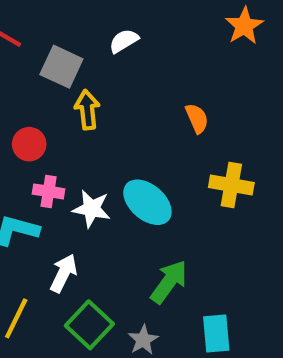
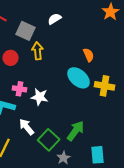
red circle: (29, 144) -> (11, 58), moved
cyan ellipse: (147, 202) -> (79, 78), moved
white arrow: (64, 273) -> (27, 127), turned -66
green square: (89, 325) -> (49, 140), moved

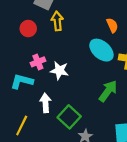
pink cross: (20, 89) -> (38, 62), turned -32
white arrow: (27, 127) -> (45, 103), turned 36
green arrow: (76, 131) -> (108, 91), moved

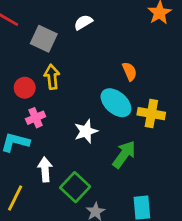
yellow arrow: (57, 21) -> (52, 77), moved
red circle: (28, 29) -> (25, 88), moved
white star: (59, 71) -> (86, 131), moved, turned -30

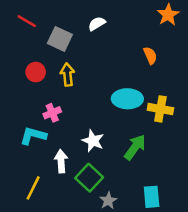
orange semicircle: (130, 71) -> (150, 55), moved
red circle: (25, 88) -> (36, 72), moved
cyan ellipse: (116, 103) -> (127, 99), turned -40
white star: (86, 131) -> (93, 141), moved, turned -30

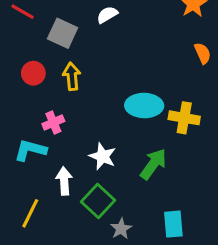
orange semicircle: (150, 55) -> (203, 53), moved

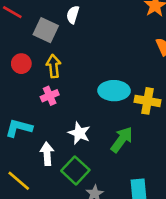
white semicircle: (107, 15) -> (73, 15), moved, turned -42
pink cross: (53, 122) -> (50, 96), moved
yellow line: (30, 213) -> (19, 181), turned -75

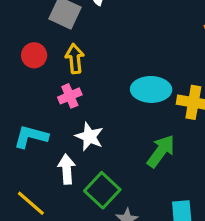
white star: (79, 133) -> (89, 137), moved

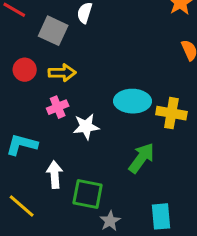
yellow arrow: (75, 59) -> (62, 73), turned 95
white star: (89, 137) -> (86, 127), moved, turned -30
green square: (102, 190) -> (88, 194), turned -32

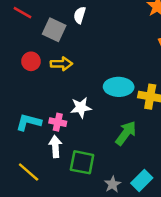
pink cross: (58, 107) -> (58, 122), moved, turned 35
cyan rectangle: (161, 216) -> (142, 181), turned 50
gray star: (110, 221) -> (113, 184), moved

